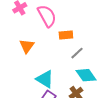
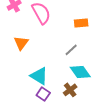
orange rectangle: (66, 35) -> (81, 23), moved

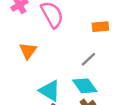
cyan diamond: (80, 72) -> (85, 86), moved

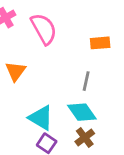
gray line: (88, 59) -> (86, 81), turned -35

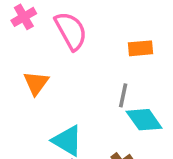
cyan diamond: (82, 112) -> (144, 120), moved

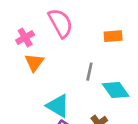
pink cross: (24, 17) -> (25, 37), moved
gray line: (123, 95) -> (89, 72), moved

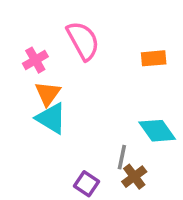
gray line: (89, 72) -> (122, 157), moved
cyan triangle: (58, 106) -> (51, 118), moved

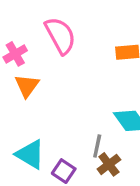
cyan triangle: (51, 118) -> (30, 154), moved

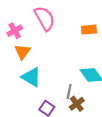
cyan triangle: (30, 154) -> (31, 77), moved

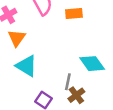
orange rectangle: (89, 30) -> (74, 14), moved

